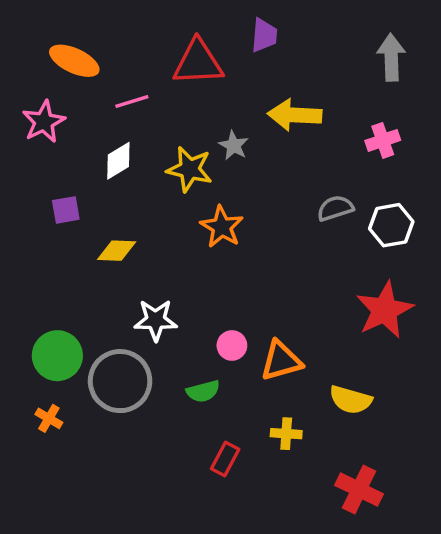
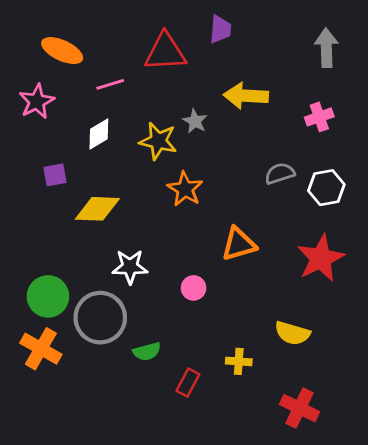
yellow diamond: (117, 251) -> (97, 209), size x1.4
orange triangle: (281, 361) -> (239, 244), moved
green semicircle: (203, 391) -> (147, 352), moved
orange cross: (49, 418) -> (41, 349), size x1.8

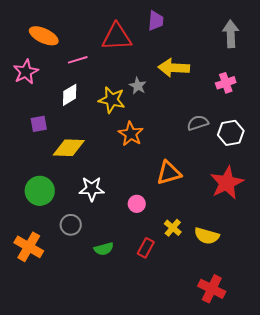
green circle: (48, 296) -> (40, 191), moved
gray circle: (100, 318) -> (71, 225), size x0.6
yellow cross: (239, 361) -> (173, 228), moved, turned 36
red rectangle: (188, 383) -> (146, 248), moved

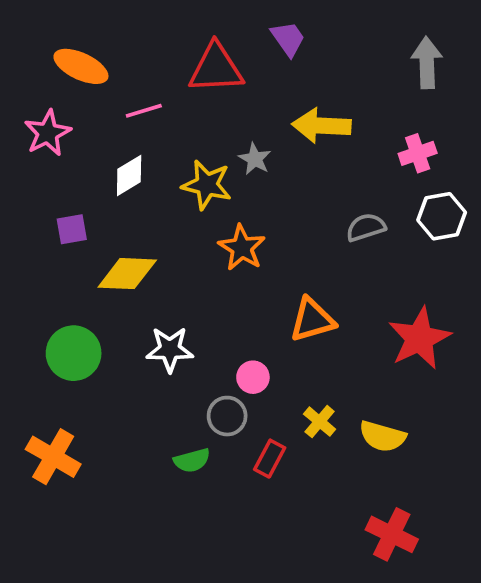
purple trapezoid: (156, 21) -> (288, 39), turned -40
white hexagon: (231, 133) -> (442, 216), moved
gray circle: (71, 225) -> (227, 416), moved

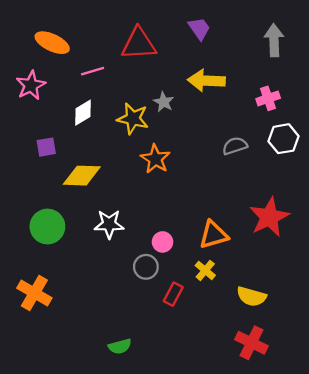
purple trapezoid: (288, 39) -> (199, 28), moved
orange triangle: (312, 320) -> (214, 235), moved
yellow semicircle: (382, 436) -> (251, 296), moved
green semicircle: (192, 460) -> (120, 346), moved

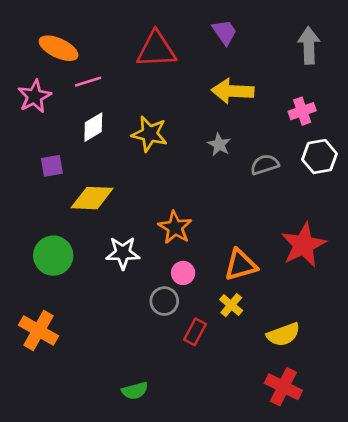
pink line: (93, 71) -> (88, 82), moved
gray star: (164, 102) -> (219, 145), moved
orange star: (155, 159) -> (175, 227), moved
yellow semicircle: (251, 296) -> (283, 335), turned -36

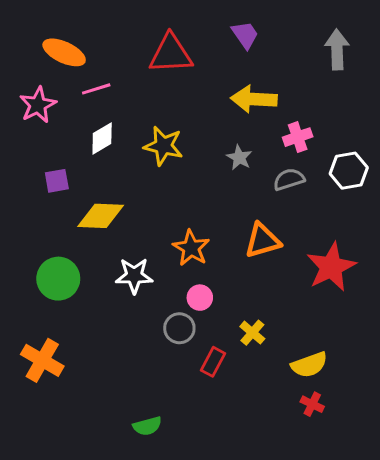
pink cross: (302, 111) -> (298, 137), moved
orange triangle: (241, 265) -> (263, 241), moved
red cross: (283, 387) -> (312, 404), moved, size x0.6

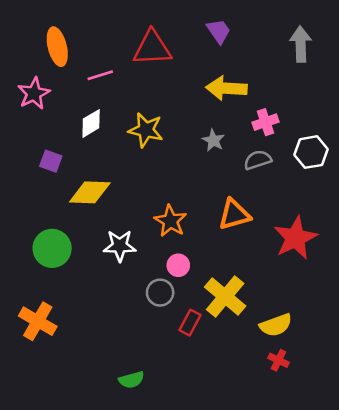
orange ellipse: (64, 52) -> (57, 47), turned 51
pink line: (96, 89) -> (100, 75), moved
purple square: (57, 181) -> (51, 161), turned 30
yellow cross: (252, 333) -> (225, 296), size x1.8

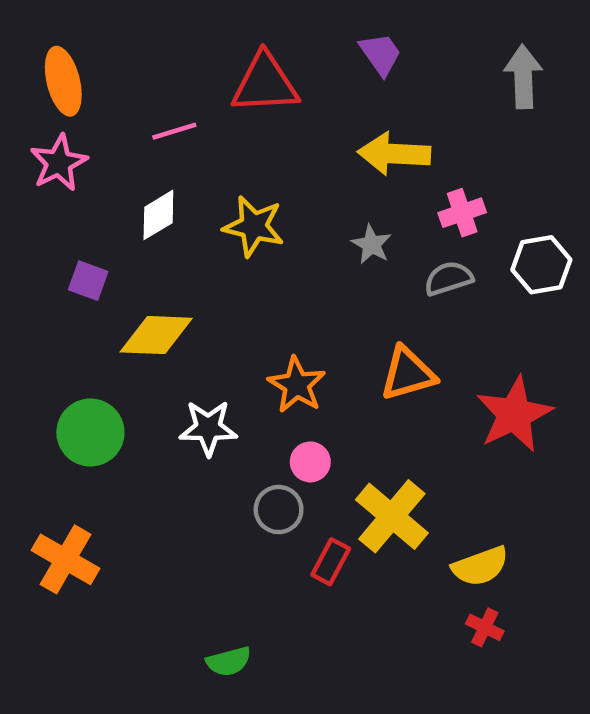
orange ellipse: (57, 47) -> (63, 81), moved

